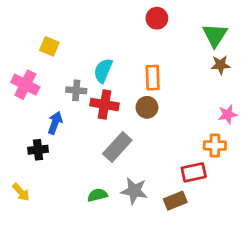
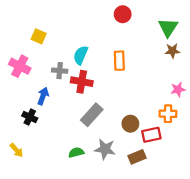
brown circle: (147, 107) -> (130, 124), moved
black cross: (38, 150) -> (30, 117), turned 32

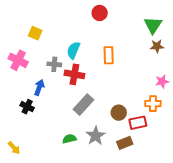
red circle: (123, 14) -> (100, 13), moved
gray star: (105, 149) -> (96, 136), turned 30
yellow arrow: (16, 150) -> (14, 148), moved

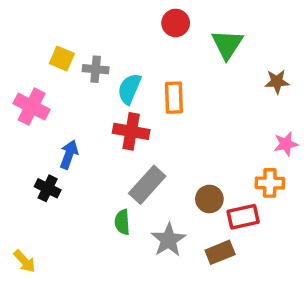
green triangle: (153, 25) -> (227, 44), moved
orange rectangle: (109, 55) -> (174, 98), moved
gray cross: (54, 64) -> (96, 69), moved
green semicircle: (69, 139) -> (122, 222), moved, turned -80

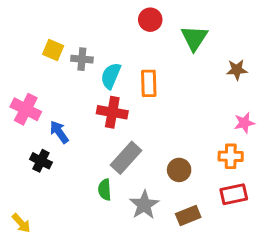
pink cross: (32, 107) -> (26, 109), moved
blue arrow: (69, 155) -> (59, 132), turned -55
red rectangle: (243, 217) -> (234, 194), moved

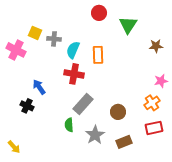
pink cross: (26, 109) -> (16, 50), moved
orange cross: (231, 156) -> (152, 103), turned -35

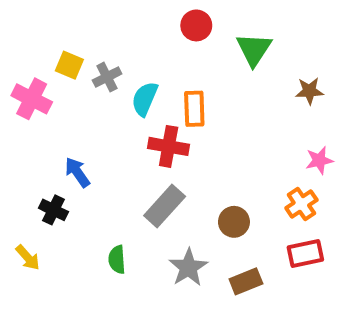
gray cross: (54, 39) -> (107, 77), turned -32
red cross: (74, 74) -> (169, 146), moved
green semicircle: (69, 125) -> (117, 260), moved
yellow arrow: (14, 147) -> (28, 258), moved

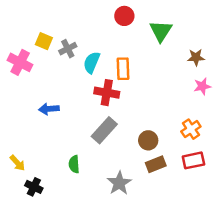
pink star: (319, 160) -> (202, 86), moved
blue arrow: (77, 172) -> (49, 109), turned -60
black cross: (53, 210) -> (34, 187), moved
gray star: (188, 267) -> (119, 183), moved
brown rectangle: (246, 281) -> (156, 164), moved

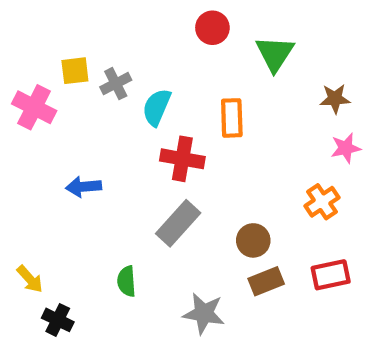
yellow square: (44, 41) -> (75, 71), turned -30
orange rectangle: (123, 69) -> (232, 118), moved
orange cross: (191, 129) -> (322, 202), moved
gray star: (119, 183) -> (204, 313), turned -30

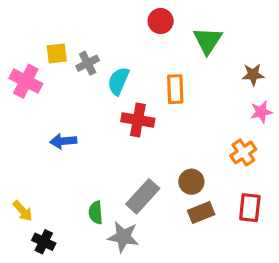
gray rectangle: (178, 223) -> (143, 196), moved
red rectangle: (331, 275) -> (250, 208), turned -72
gray star: (204, 313) -> (123, 237), moved

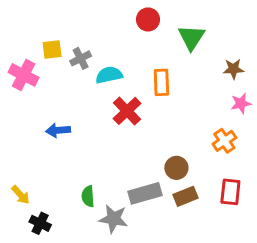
cyan semicircle: (118, 81) -> (109, 75), turned 55
red cross: (138, 120) -> (127, 111), turned 36
gray rectangle: (143, 196) -> (145, 193), moved, turned 32

